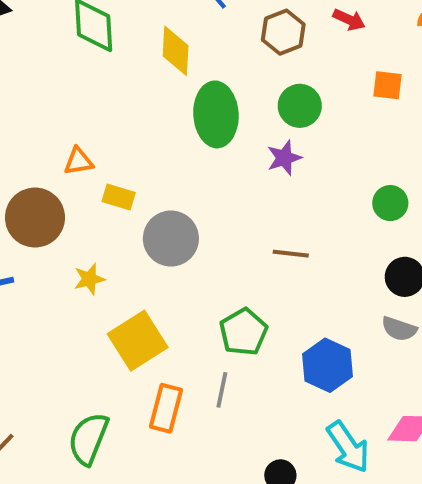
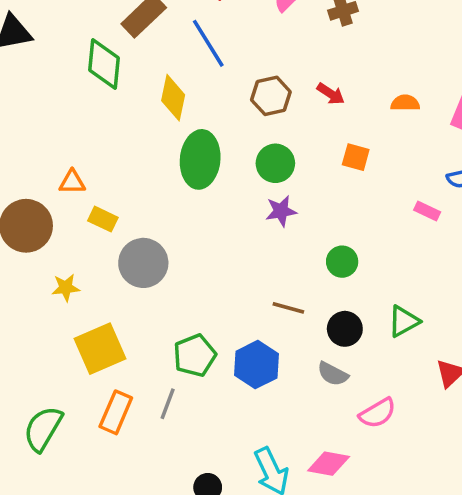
purple star: (284, 158) -> (281, 211), moved
brown line: (291, 254) -> (288, 308), moved
blue hexagon: (328, 365) -> (256, 365), moved

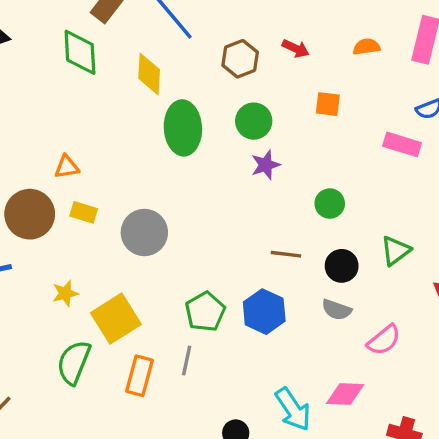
pink rectangle: (427, 211) -> (402, 144), size x1.5
yellow rectangle: (103, 219) -> (84, 212), moved
yellow star: (66, 288) -> (65, 293), moved
green semicircle: (43, 429) -> (74, 362), moved

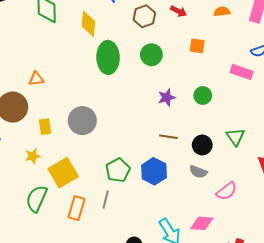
purple star: (266, 165) -> (167, 97), moved
green circle: (330, 204) -> (203, 96), moved
yellow rectangle: (84, 212) -> (45, 127), moved, turned 63
green triangle: (396, 251) -> (235, 137), turned -30

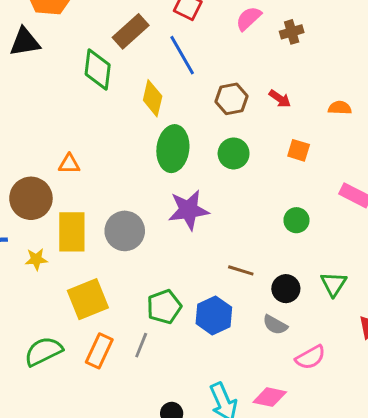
purple star: (167, 97) -> (188, 210), moved, size x1.6
yellow rectangle: (45, 127) -> (72, 232), size x1.8
yellow star: (33, 156) -> (36, 259), moved
green semicircle: (37, 199) -> (43, 351), moved, turned 32

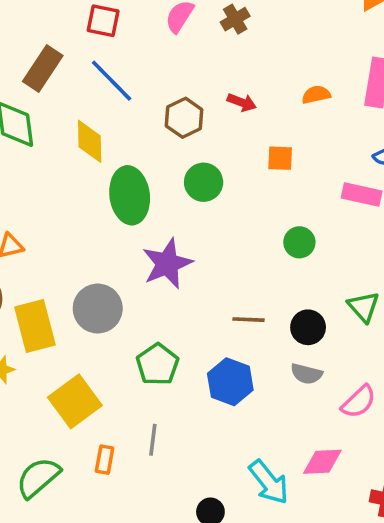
green pentagon: (164, 307) -> (158, 364), moved
orange rectangle: (99, 351) -> (105, 460), size x0.7

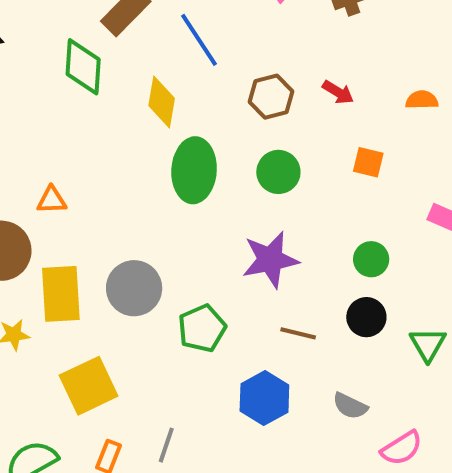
purple star: (167, 264) -> (270, 260), moved
black circle: (308, 327) -> (366, 317), moved
green pentagon: (158, 364) -> (202, 328), moved

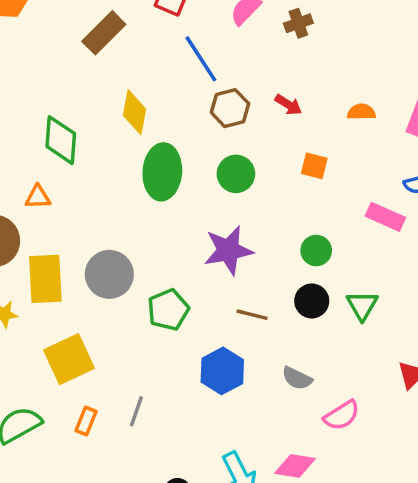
blue line: (199, 40) -> (201, 59), moved
green diamond: (83, 67) -> (61, 140), moved
green triangle: (428, 344) -> (362, 305), moved

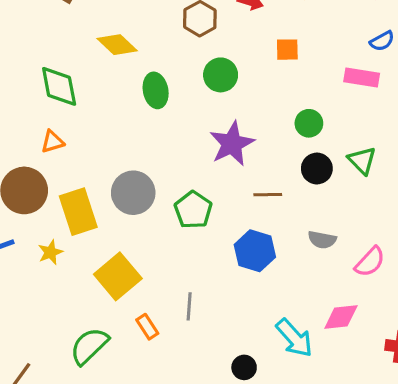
yellow diamond: (134, 112) -> (117, 45), turned -42
green ellipse: (162, 172) -> (156, 90), size x0.7
orange rectangle: (86, 421) -> (147, 327), turned -40

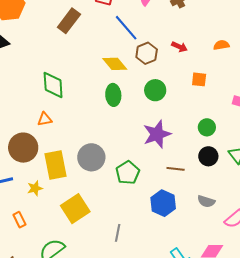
yellow diamond: (117, 45) -> (115, 64), moved
orange rectangle: (147, 327) -> (19, 220), moved

